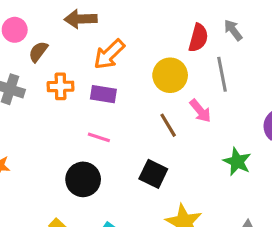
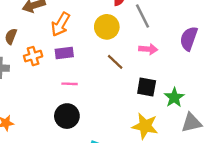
pink arrow: (200, 111) -> (148, 49), moved, turned -30
green star: (237, 162) -> (174, 97), moved, turned 30
black square: (153, 174) -> (147, 87), moved

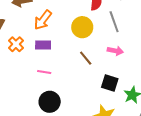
orange cross: (33, 56) -> (16, 44), turned -35
black circle: (67, 116) -> (50, 102), moved

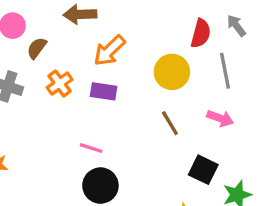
pink line: (44, 72) -> (91, 148), moved

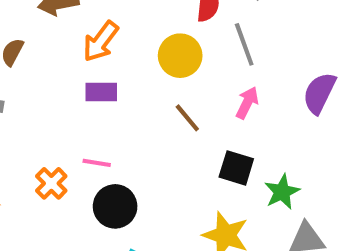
orange cross: (60, 84) -> (51, 183), moved
pink arrow: (220, 118) -> (247, 103), turned -75

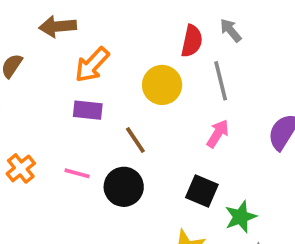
brown line: (187, 118) -> (135, 140), moved
orange cross: (51, 183) -> (21, 168), moved
black circle: (115, 206) -> (124, 187), moved

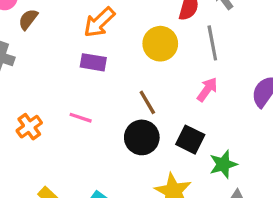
brown line: (135, 140) -> (147, 102), moved
orange cross: (21, 168) -> (29, 127), moved
black circle: (124, 187) -> (142, 137), moved

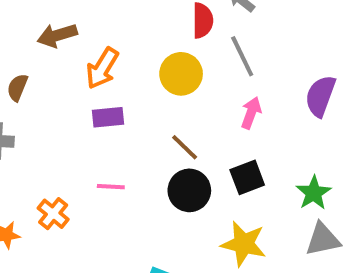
black square: (190, 140) -> (247, 177), turned -32
green star: (223, 164) -> (314, 193), moved

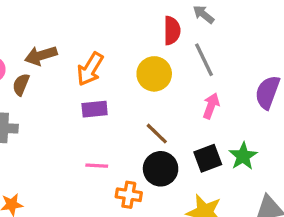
brown arrow: (57, 35) -> (41, 55), moved
green star: (314, 193) -> (243, 156), moved
orange cross: (53, 214) -> (129, 195), moved, turned -30

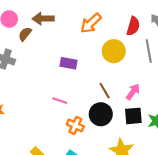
orange arrow: (90, 69) -> (91, 23), moved
pink arrow: (211, 106) -> (133, 92), moved

